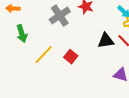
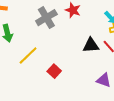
red square: (71, 57) -> (54, 71), moved

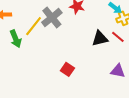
yellow line: (28, 56) -> (34, 26), moved

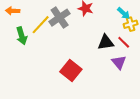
red square: (67, 69) -> (71, 71), size x1.5
purple triangle: (118, 71) -> (119, 62), moved, turned 35

